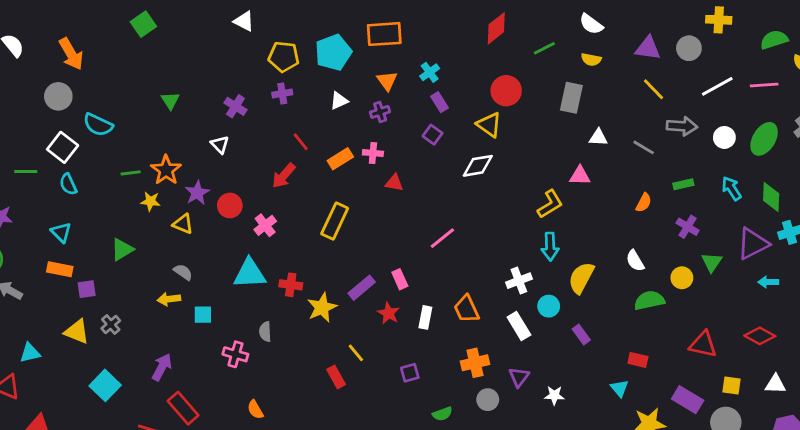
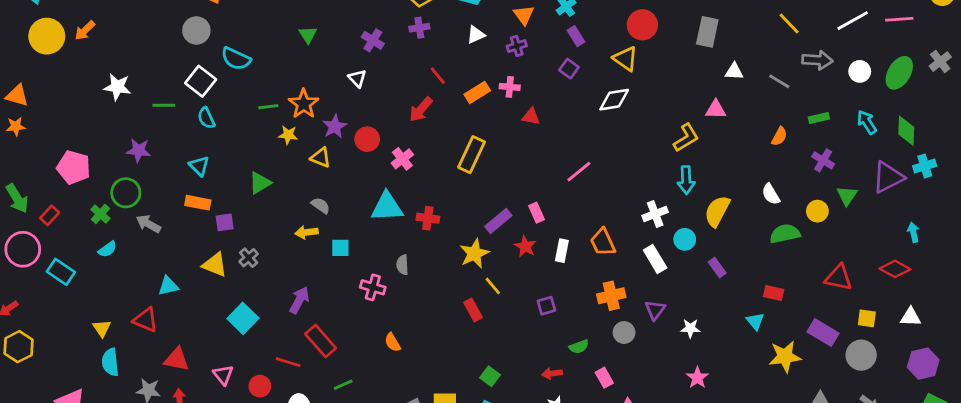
cyan arrow: (768, 282) -> (913, 232), moved, turned 78
yellow star: (322, 308) -> (474, 253), moved

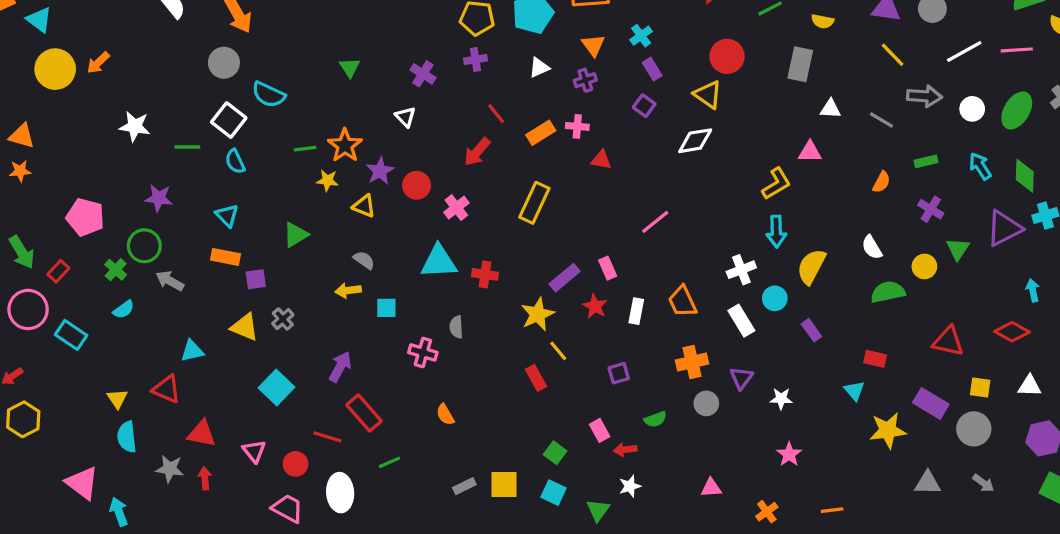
pink rectangle: (604, 378) -> (600, 430), moved

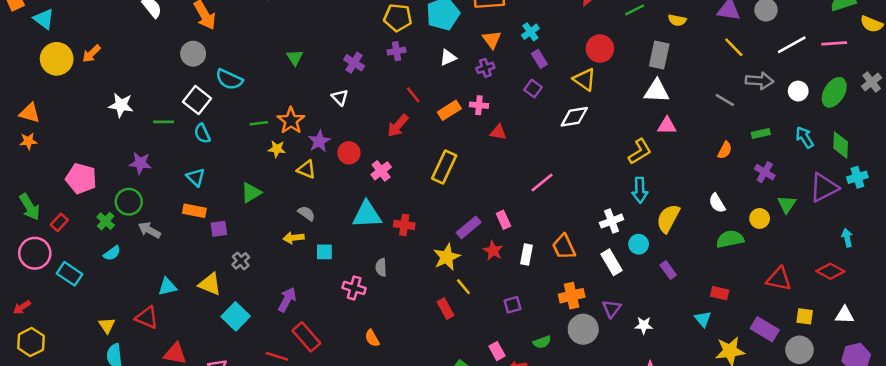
white triangle: (830, 109) -> (657, 91), moved, size x1.5
yellow triangle: (245, 327) -> (210, 284), moved
gray circle: (706, 403) -> (583, 329), size x1.5

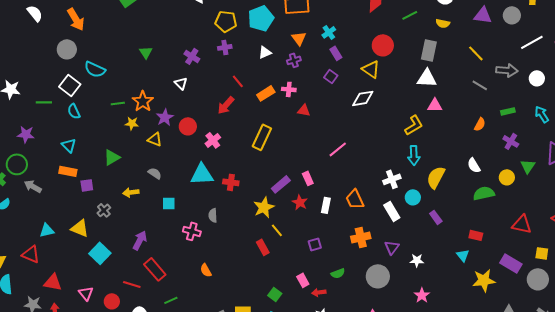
yellow line: (734, 47) -> (476, 53), moved
yellow arrow: (294, 238) -> (131, 192), moved
gray circle: (583, 329) -> (378, 276), moved

